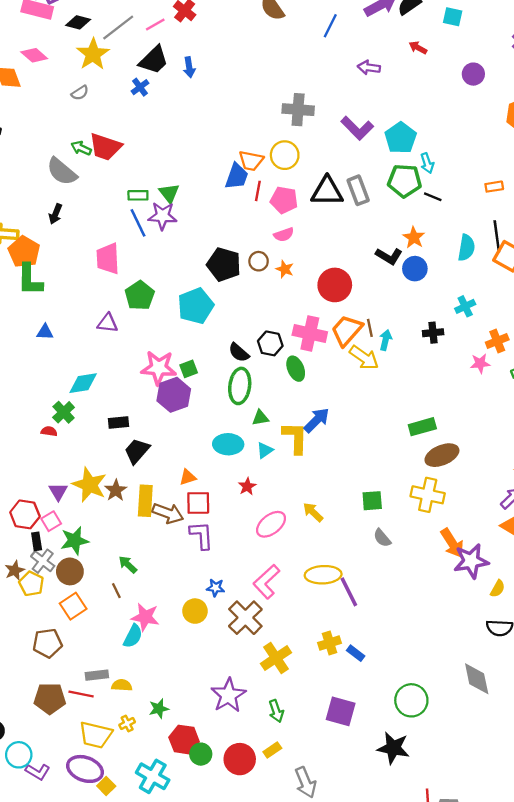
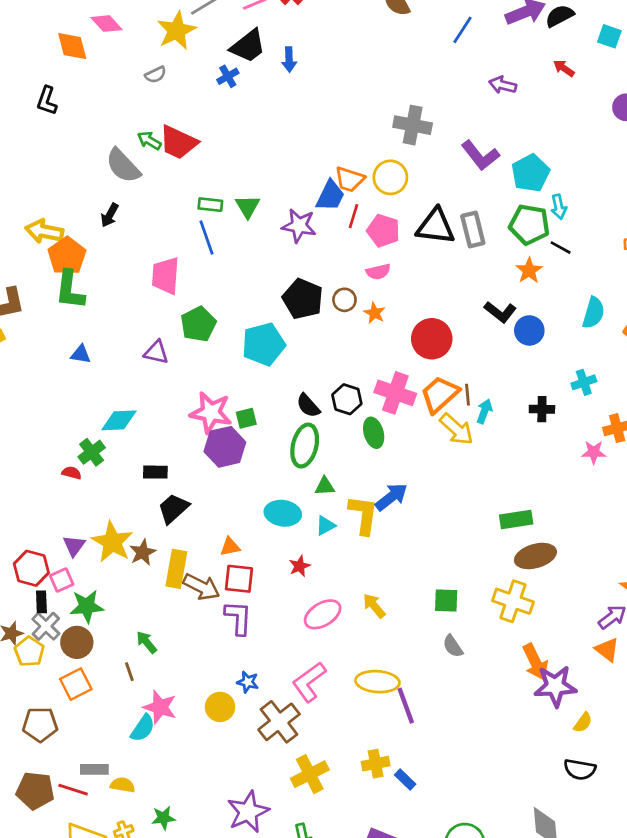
purple star: (162, 216) -> (299, 226), moved
orange star: (414, 237) -> (529, 270), moved

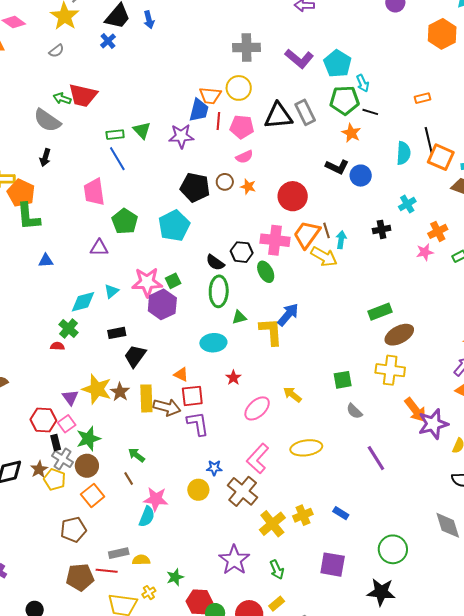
cyan triangle: (325, 526) -> (112, 291), moved
orange triangle: (230, 547) -> (181, 375), turned 49
purple line: (406, 706) -> (376, 458), moved
yellow cross: (376, 764) -> (303, 515), moved

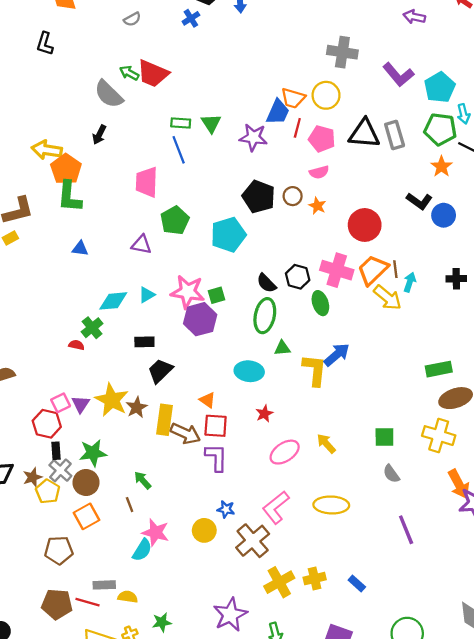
pink square: (67, 424) -> (61, 403), moved

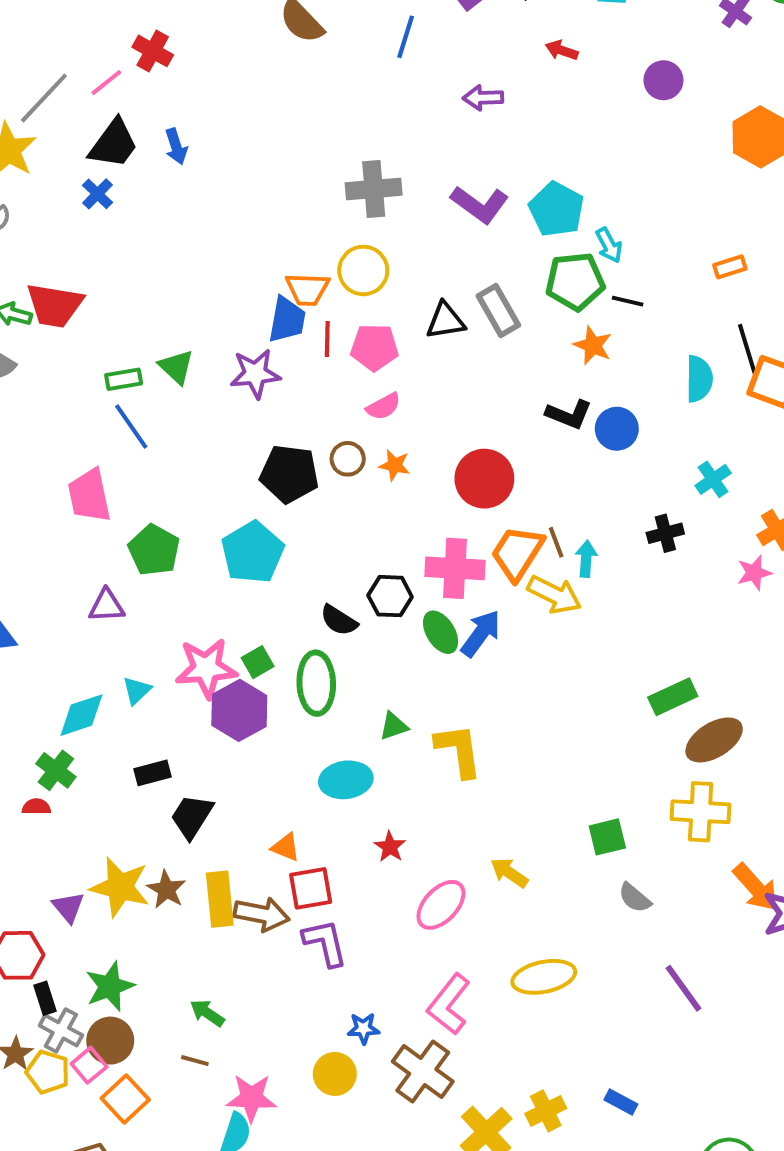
black triangle: (364, 134) -> (446, 321), size x0.7
green ellipse: (265, 316) -> (316, 683), moved
blue arrow: (337, 355) -> (481, 633), moved
pink square: (61, 403) -> (89, 1065), moved
brown line: (130, 505) -> (195, 1061), turned -40

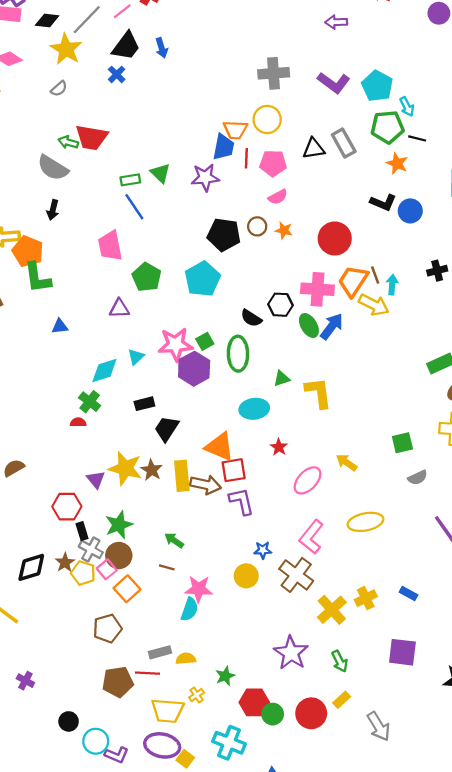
orange triangle: (286, 847) -> (220, 447), size x1.8
gray semicircle: (635, 898) -> (418, 478), turned -66

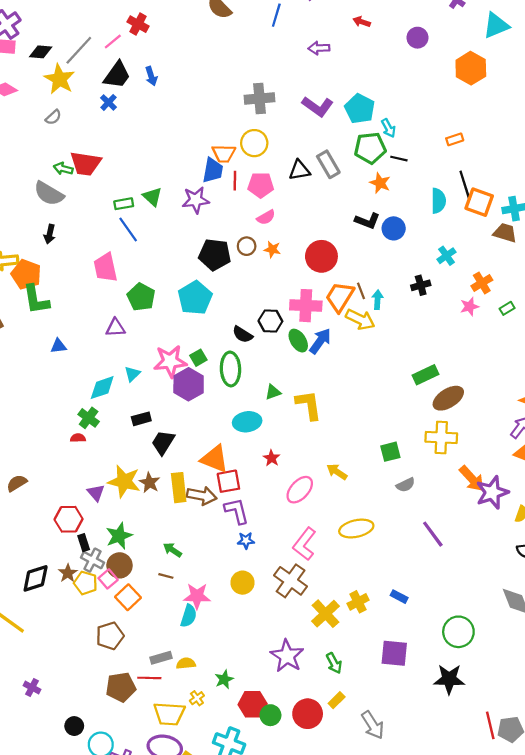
blue star: (263, 550) -> (246, 540), moved

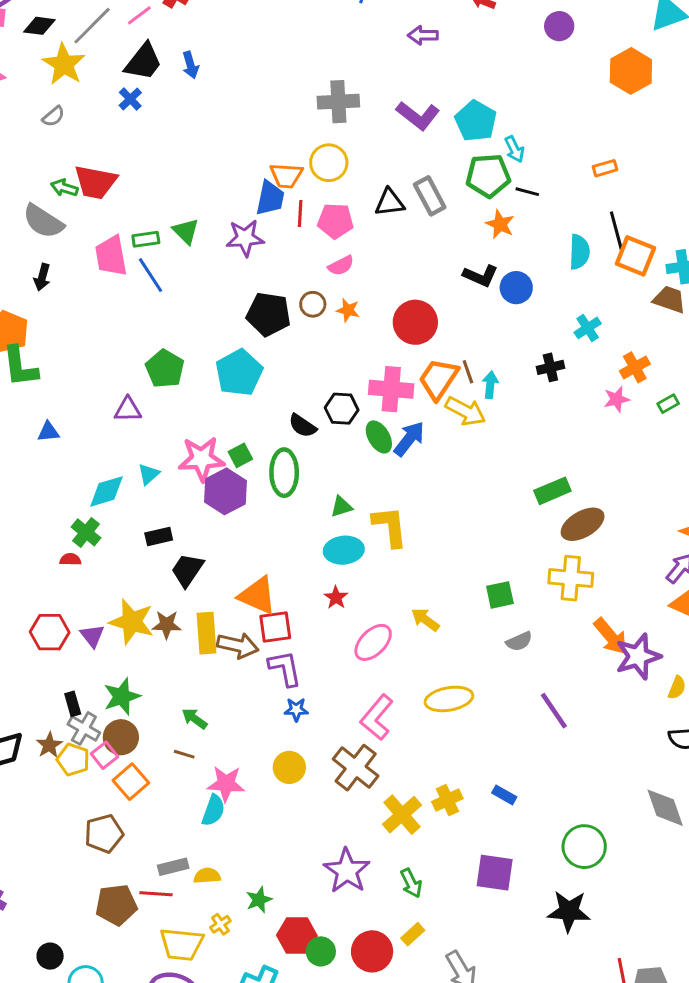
pink trapezoid: (106, 268) -> (111, 256), moved
cyan ellipse: (247, 422) -> (344, 550), moved
brown star: (150, 483) -> (167, 625), turned -30
red hexagon: (69, 519) -> (50, 632), moved

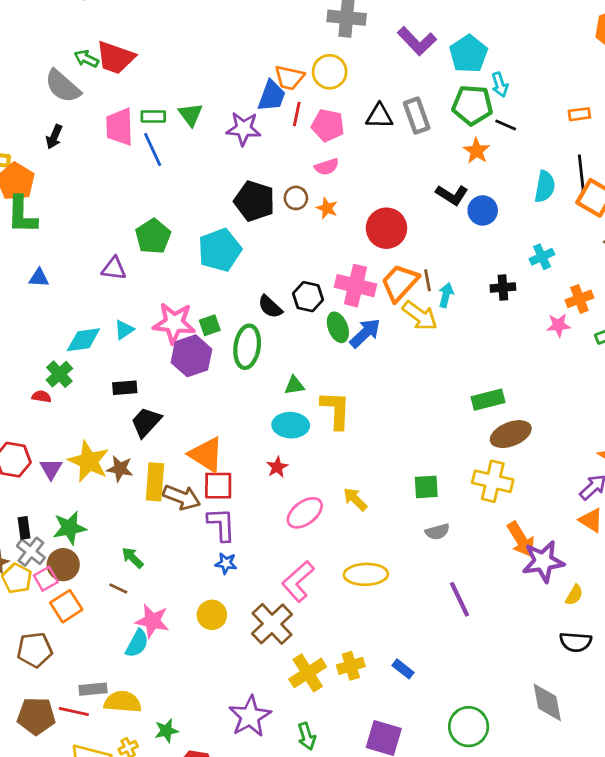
yellow semicircle: (207, 876) -> (123, 702), size x1.5

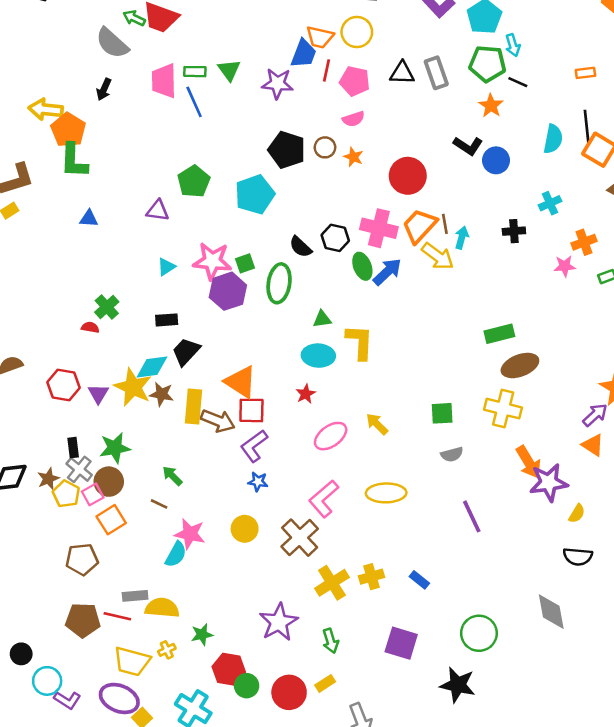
cyan diamond: (83, 340) -> (152, 367), moved
purple L-shape: (221, 524) -> (254, 446), turned -124

